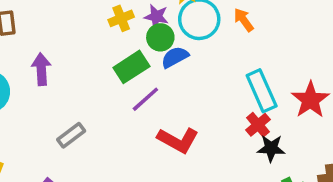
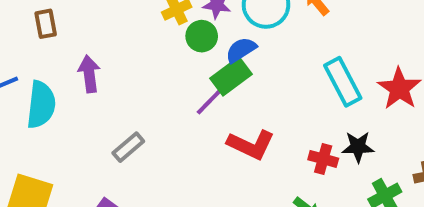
green circle: (160, 37) -> (202, 36), moved
green rectangle: (131, 67) -> (231, 76), moved
red cross: (258, 125) -> (323, 159), moved, turned -30

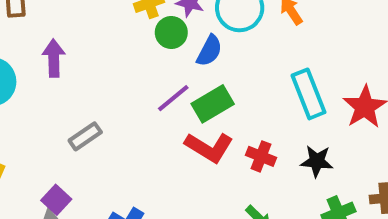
blue semicircle: (241, 50) -> (209, 51), turned 144
green rectangle: (231, 76) -> (213, 104), moved
red cross: (323, 159) -> (261, 156), moved

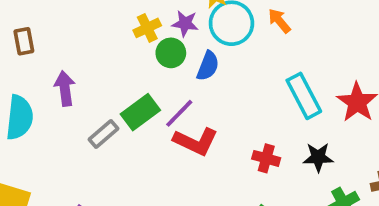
green rectangle: (213, 104) -> (140, 112), moved
gray rectangle: (85, 136) -> (104, 134), moved
red L-shape: (209, 147) -> (196, 141), moved

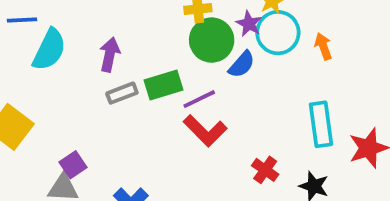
purple star: (185, 23) -> (249, 24), moved
green circle: (171, 53) -> (212, 40), size x1.5
purple arrow: (65, 88) -> (110, 55), moved

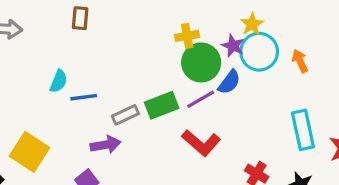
blue line: (22, 20) -> (84, 97), moved
cyan semicircle: (49, 50) -> (59, 81), size x0.6
purple arrow: (110, 55) -> (106, 145), moved, turned 72
purple line: (199, 99) -> (201, 99), moved

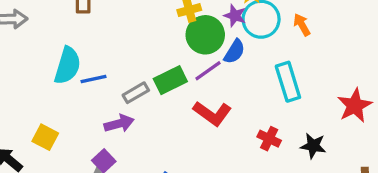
cyan semicircle: (59, 81) -> (67, 66), size x1.6
cyan rectangle: (303, 130) -> (288, 82), moved
yellow square: (30, 152) -> (45, 137), size x0.7

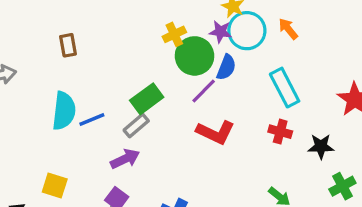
green rectangle: (170, 80) -> (147, 99), moved
red cross: (269, 139) -> (280, 132), moved

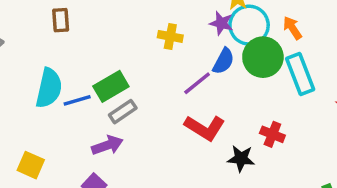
yellow cross: (174, 34) -> (170, 36), moved, turned 30
green circle: (195, 56) -> (263, 57), moved
cyan rectangle: (285, 88) -> (300, 74), moved
green rectangle: (147, 99) -> (111, 86), moved
black star: (321, 146) -> (241, 158), moved

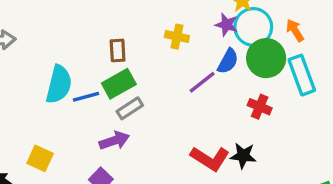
brown rectangle: (61, 20) -> (118, 50), moved
red L-shape: (205, 128) -> (210, 159), moved
red cross: (272, 134) -> (260, 107), moved

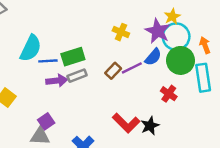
purple star: (226, 25) -> (158, 31), size x1.5
brown rectangle: (118, 50) -> (113, 71), moved, turned 35
purple arrow: (114, 141) -> (57, 81), moved
black star: (243, 156) -> (150, 126), turned 30

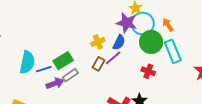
yellow cross: (121, 32) -> (98, 42), moved, turned -32
blue semicircle: (153, 57) -> (119, 42), moved

